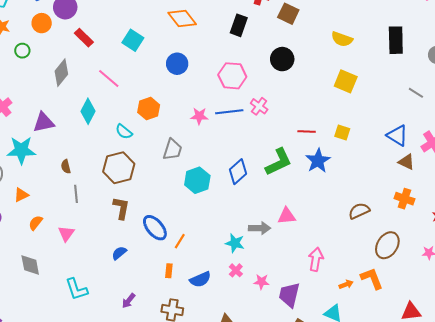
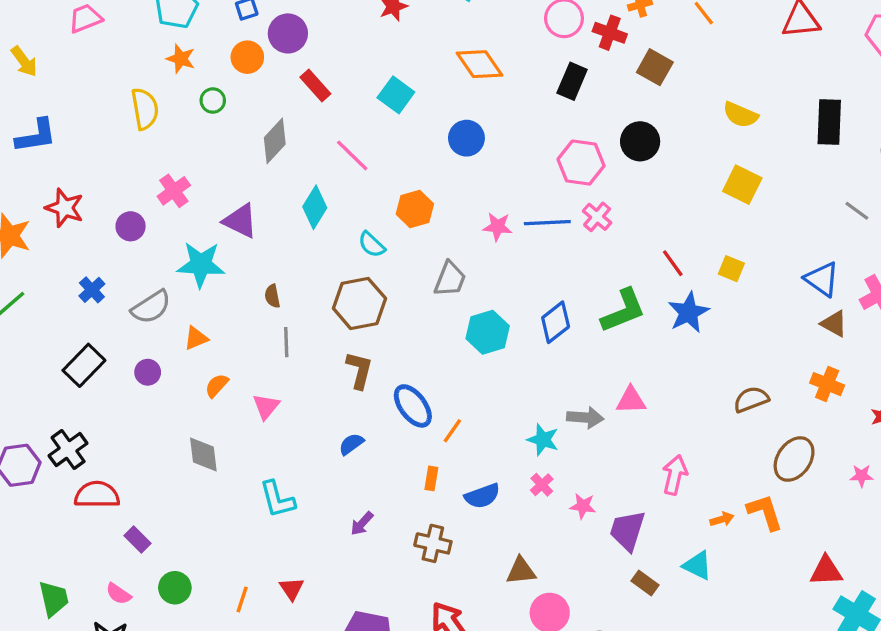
pink hexagon: (232, 76) -> (581, 163), moved
purple triangle: (44, 122) -> (240, 221), turned 35
red line: (307, 131) -> (673, 263), turned 48

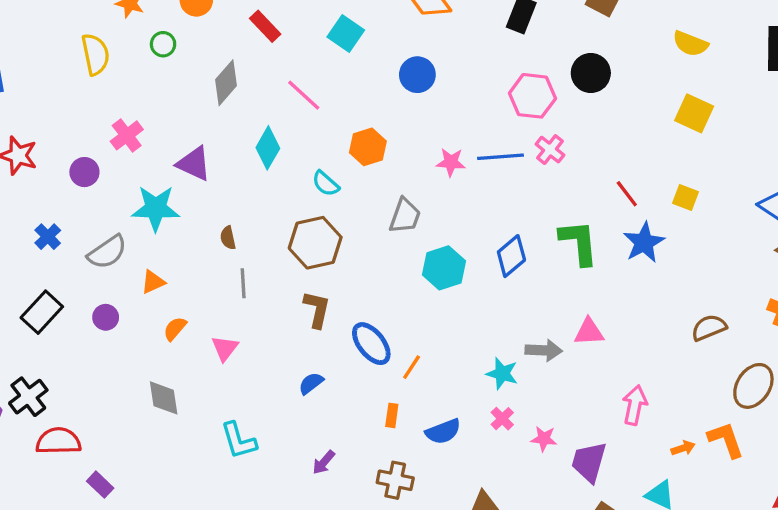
green L-shape: (623, 311) -> (579, 242), turned -72

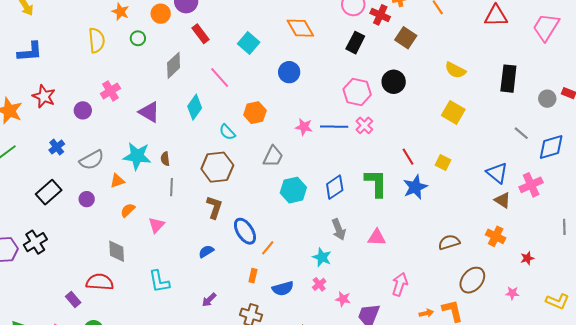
cyan star: (156, 208) -> (137, 156), moved
gray arrow: (544, 350) -> (339, 229), moved, turned 60
red semicircle: (58, 441) -> (100, 282), moved

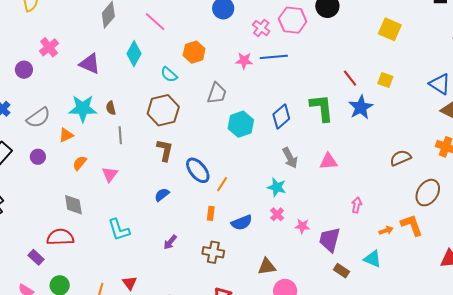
pink cross: (364, 125) -> (261, 28), moved
pink arrow: (400, 284) -> (357, 205), size x0.7

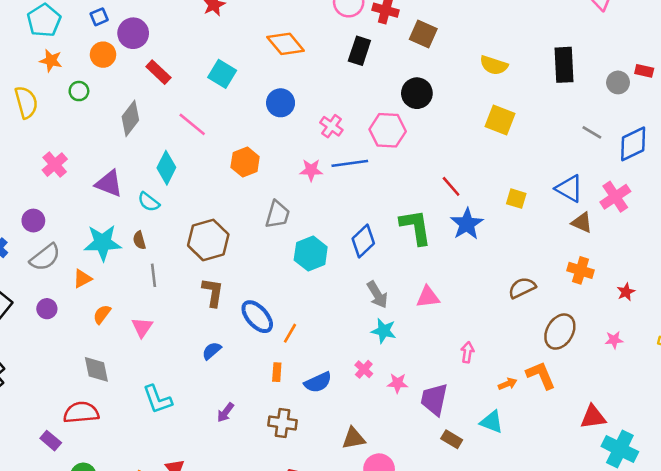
pink hexagon: (293, 20) -> (388, 130), moved
purple circle: (24, 70) -> (33, 221), moved
cyan semicircle: (169, 75) -> (149, 202), moved
yellow square: (385, 80) -> (516, 199), moved
cyan star: (277, 187) -> (384, 331), moved

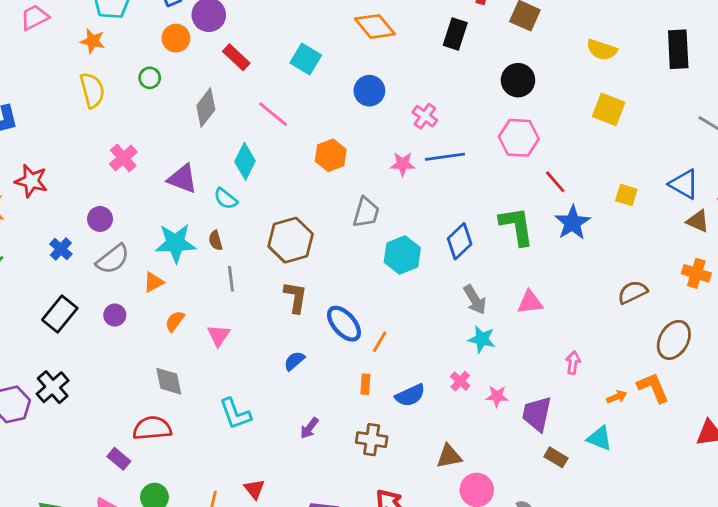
orange star: (51, 61) -> (93, 41), moved
pink hexagon: (388, 130) -> (519, 138), moved

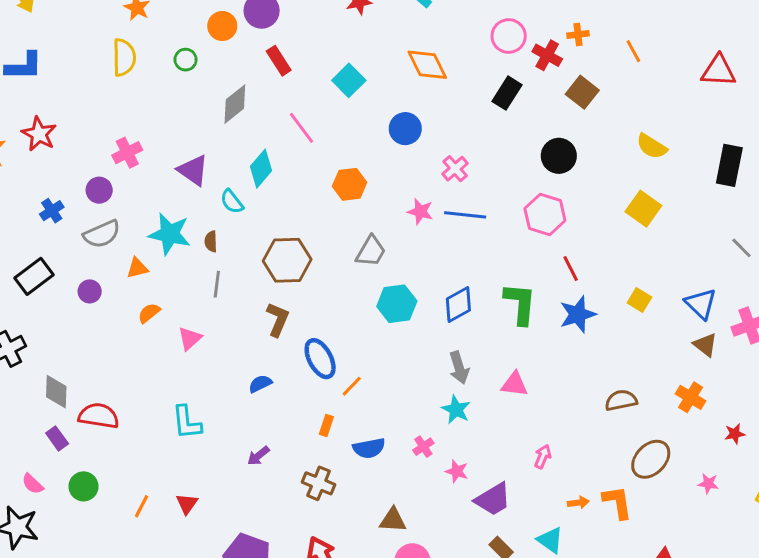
pink cross: (123, 158) -> (127, 153), moved
gray diamond: (169, 381) -> (56, 392), moved
purple trapezoid: (537, 414) -> (493, 499), turned -147

